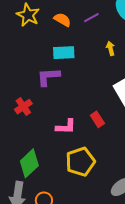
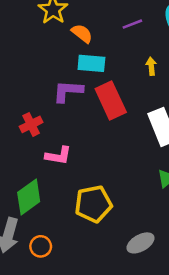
orange semicircle: (62, 20) -> (82, 33), moved
red rectangle: (97, 119) -> (111, 100), moved, size x1.8
pink L-shape: (66, 127) -> (58, 156), moved

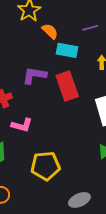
cyan rectangle: (91, 63) -> (67, 50), moved

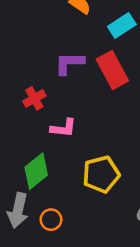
cyan rectangle: (67, 50) -> (122, 25), moved, turned -35

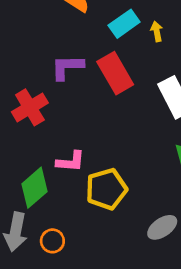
red cross: (34, 98) -> (30, 107), size x1.4
pink L-shape: (63, 128) -> (71, 162), moved

